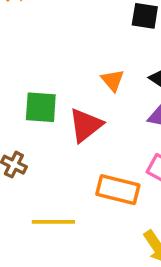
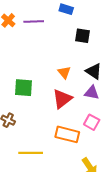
red triangle: (86, 125) -> (62, 99), moved

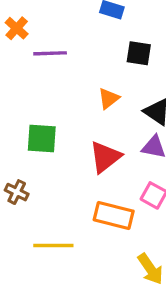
purple line: (34, 21) -> (50, 53), moved
orange triangle: (64, 72) -> (109, 98), moved, turned 32

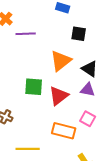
orange triangle: (109, 98) -> (61, 61), size x1.6
green square: (42, 139) -> (34, 87), moved

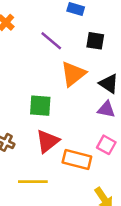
purple line: (26, 34) -> (51, 41), moved, turned 42
red triangle: (59, 96) -> (48, 141), moved

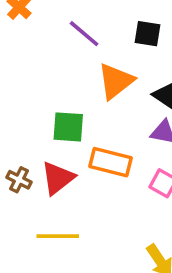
red triangle: (48, 141) -> (58, 178), moved
orange rectangle: (77, 160) -> (111, 162), moved

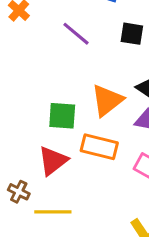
orange triangle: (116, 81) -> (107, 100), moved
brown cross: (19, 180) -> (19, 192), moved

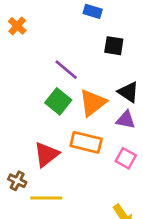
purple line: (76, 34) -> (66, 70), moved
green square: (62, 116) -> (58, 101), moved, turned 35

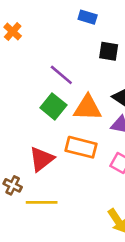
orange triangle: (93, 103) -> (88, 108), turned 40

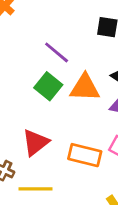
orange rectangle: (81, 147) -> (85, 155), moved

